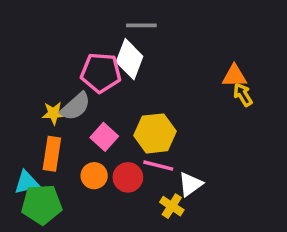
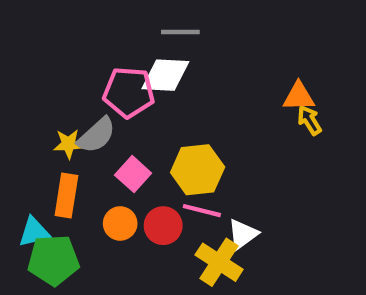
white diamond: (130, 59) -> (165, 75), turned 72
yellow cross: (172, 206) -> (219, 262), size x1.5

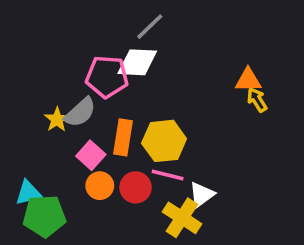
gray line: (180, 32) -> (150, 27), turned -44
yellow star: (69, 144) -> (57, 120), turned -30
pink square: (133, 174) -> (91, 155), moved
orange rectangle: (66, 196) -> (123, 137), moved

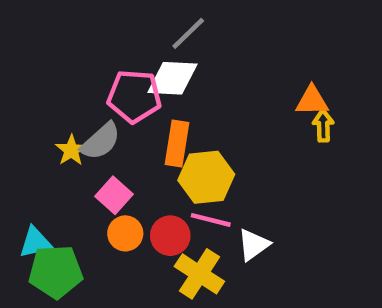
yellow arrow: (257, 100) -> (323, 126), turned 30
orange rectangle: (123, 137) -> (177, 144), moved
yellow cross: (182, 218) -> (199, 274), moved

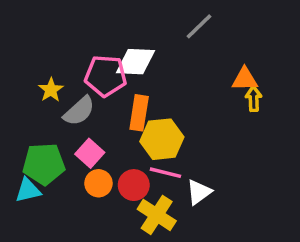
gray line: (188, 33) -> (199, 26), moved
yellow star: (71, 150) -> (51, 90), moved
green pentagon: (56, 272) -> (44, 164), moved

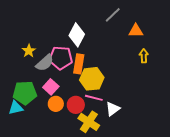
white diamond: (135, 62) -> (77, 35), turned -65
pink pentagon: (106, 76) -> (61, 58), moved
orange triangle: (245, 79) -> (136, 31), moved

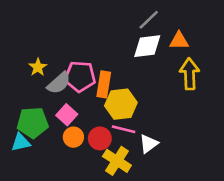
white diamond: (77, 35) -> (147, 46), moved, turned 55
yellow arrow: (144, 56) -> (190, 74), size x1.6

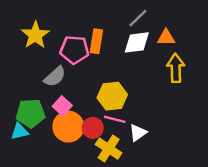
yellow star: (38, 67) -> (35, 35), moved, size x1.6
pink pentagon: (80, 76) -> (74, 50), moved
orange rectangle: (104, 84) -> (96, 41), moved
orange circle: (73, 137) -> (68, 127), size x1.6

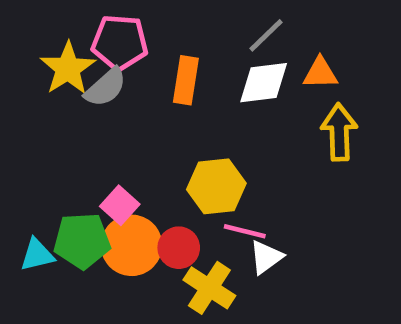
pink pentagon: (74, 50) -> (120, 42), moved
gray semicircle: (55, 77) -> (106, 87), moved
green pentagon: (31, 113) -> (82, 241), moved
pink line: (115, 119) -> (245, 231), moved

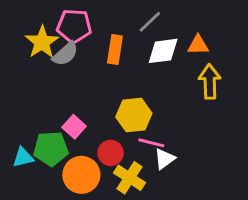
gray line: (266, 35) -> (150, 22), moved
orange circle: (132, 245) -> (81, 175), moved

